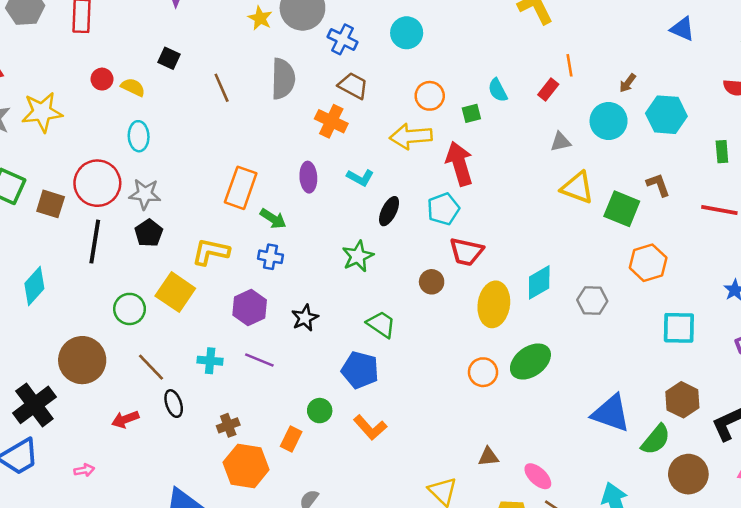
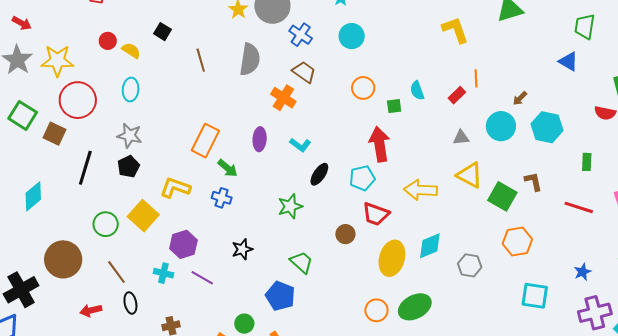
yellow arrow: (411, 136) -> (421, 190), moved
red circle: (97, 183) -> (78, 100), moved
purple hexagon: (250, 307) -> (183, 244), moved

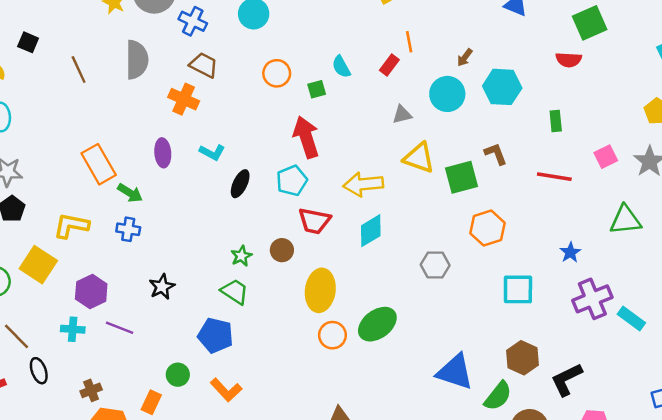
orange rectangle: (205, 141) -> (99, 164), turned -48
green square: (502, 196) -> (462, 177), turned -36
green star: (290, 206) -> (241, 256), moved, size x0.7
cyan diamond: (430, 246) -> (371, 231), moved
yellow ellipse: (392, 258) -> (320, 290), moved

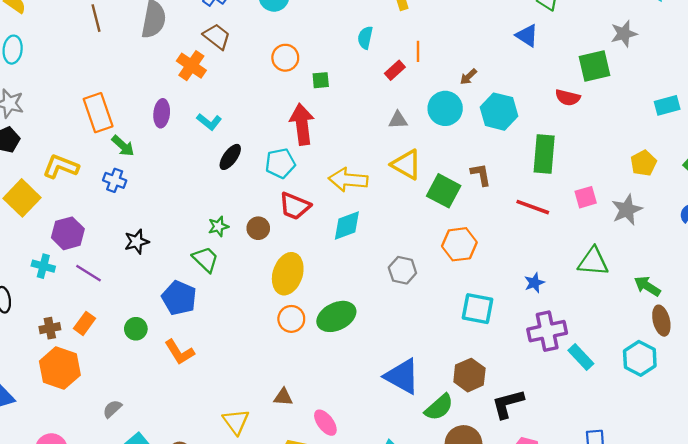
cyan semicircle: (341, 67) -> (365, 38), moved, turned 30
green rectangle: (556, 121) -> (544, 154), size x1.8
green square: (462, 177) -> (444, 191), turned 32
orange rectangle: (151, 402) -> (85, 323), moved

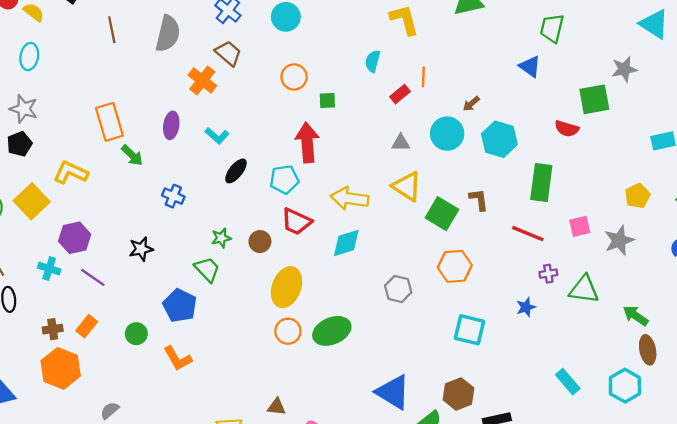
blue cross: (115, 180) -> (173, 196), moved
purple cross: (547, 331) -> (548, 274), moved, size x0.5

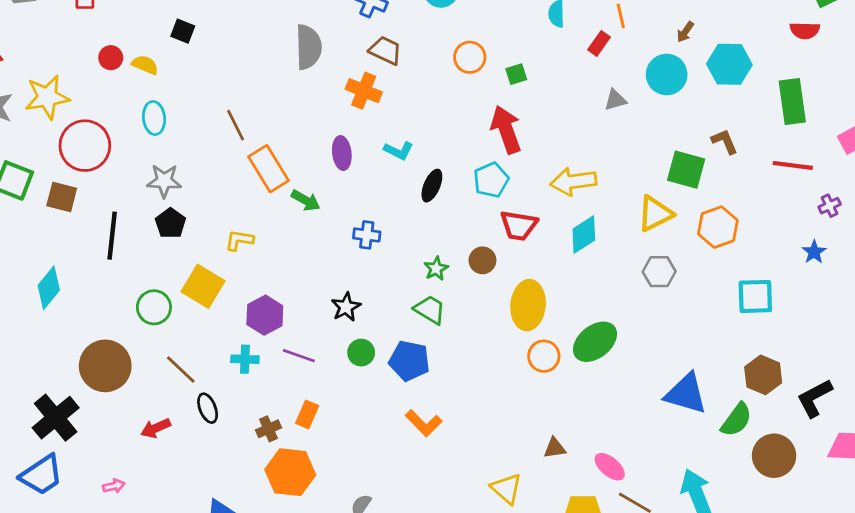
brown line: (112, 30) -> (236, 125), moved
yellow L-shape: (71, 172) -> (239, 240), size x0.7
yellow triangle: (407, 186) -> (655, 214), moved, turned -44
green circle: (136, 334) -> (361, 353), moved

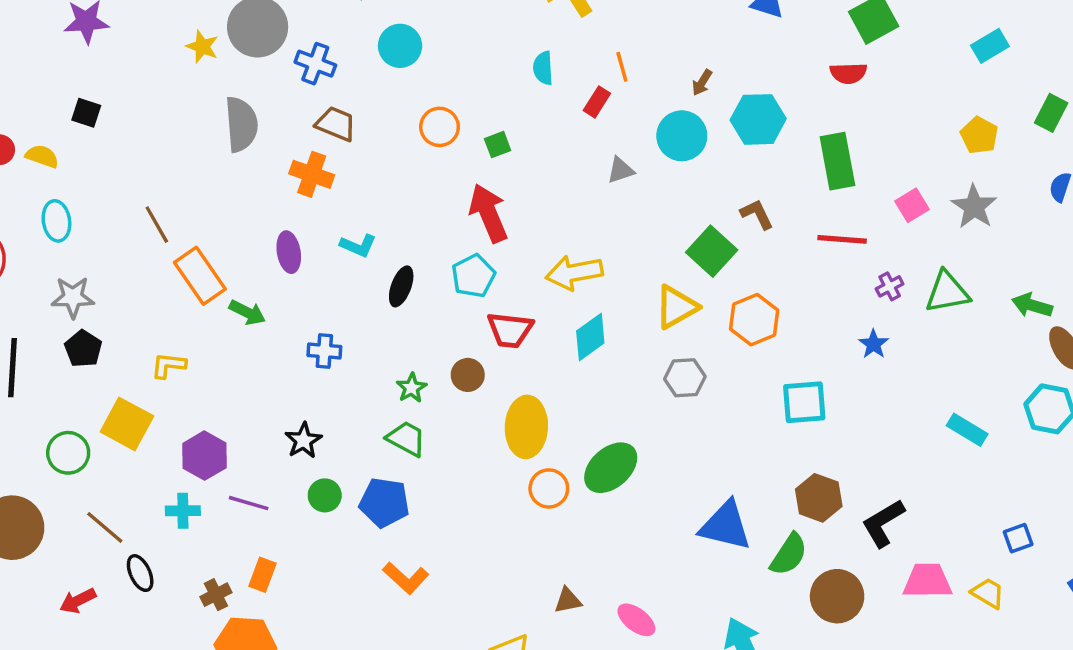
green square: (686, 170) -> (712, 251), turned 30

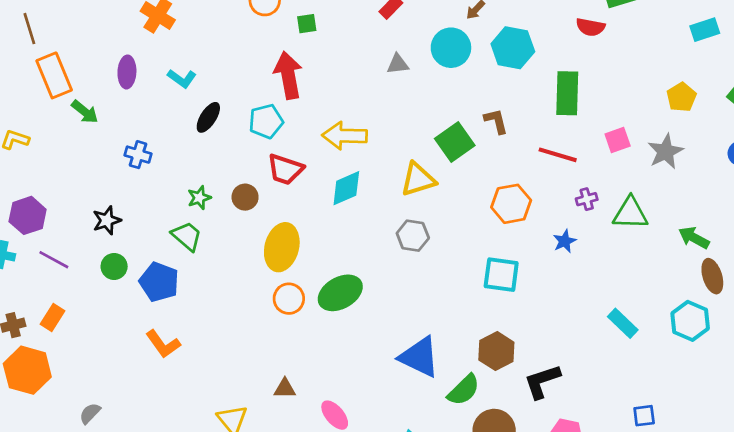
orange hexagon: (754, 320) -> (511, 204), moved

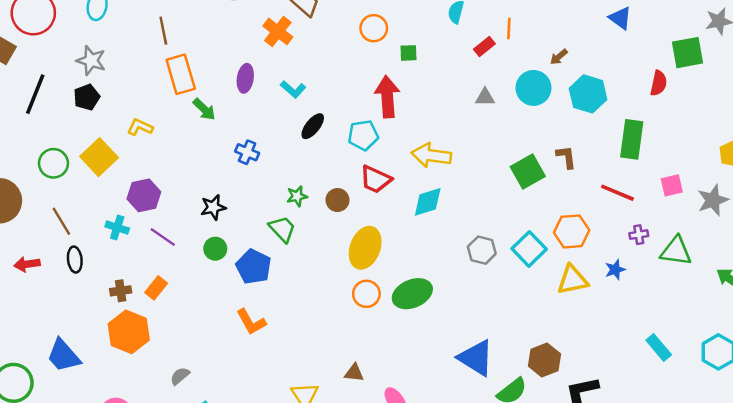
red semicircle: (590, 27) -> (659, 83), turned -95
yellow triangle: (418, 179) -> (573, 280), moved
cyan square: (501, 275) -> (529, 249), moved, turned 32

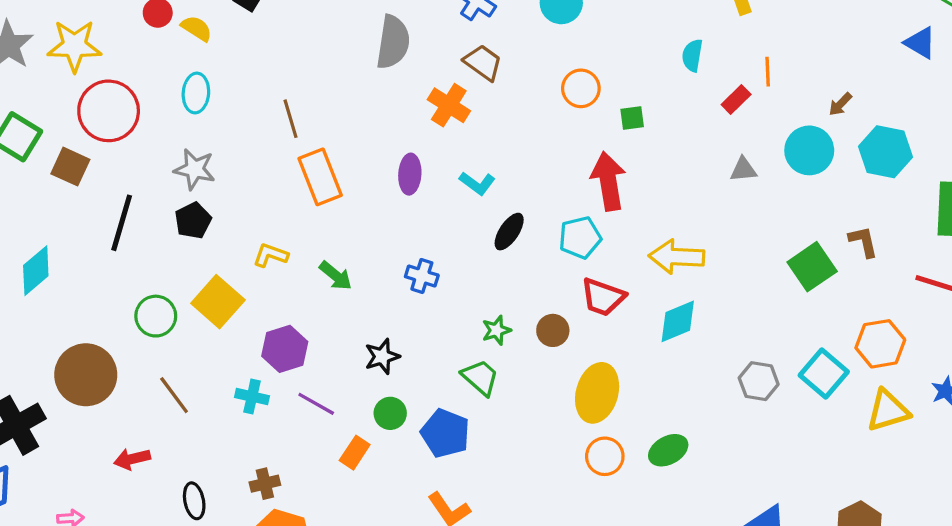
green arrow: (204, 109) -> (336, 276), moved
black ellipse: (75, 260) -> (194, 501), moved
orange rectangle: (156, 288) -> (355, 453), moved
green ellipse: (412, 294) -> (668, 450), size x0.7

